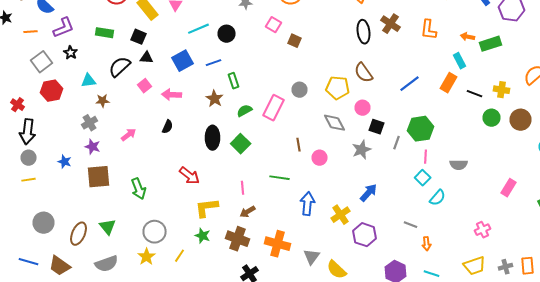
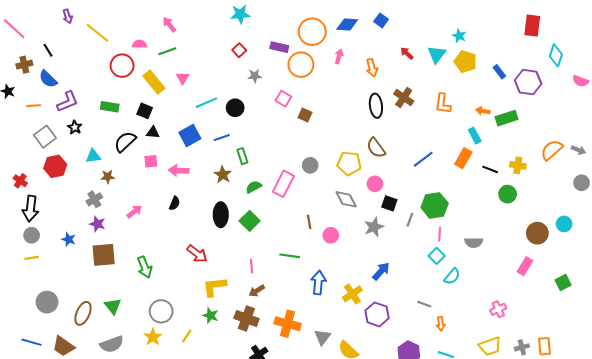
pink square: (144, 86) -> (151, 161), turned 32
brown circle: (520, 120) -> (537, 233), moved

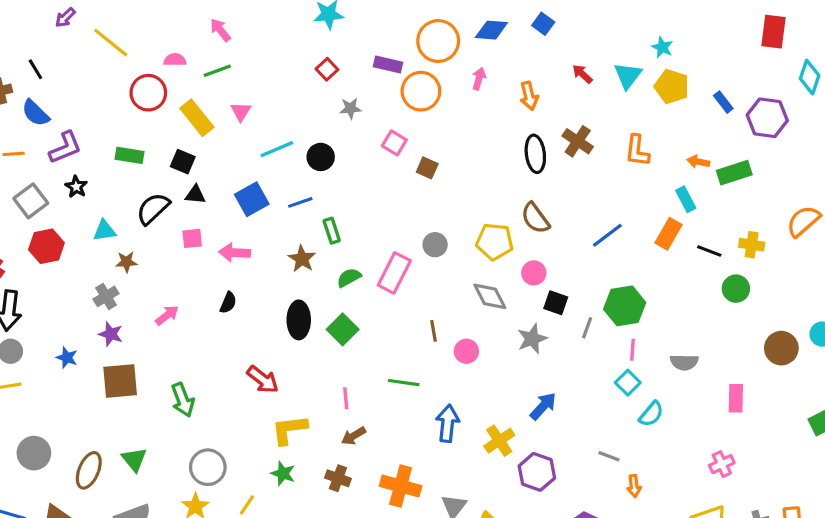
purple arrow: (68, 16) -> (65, 18), turned 64
pink rectangle: (525, 266) -> (736, 398), moved, turned -30
brown cross: (246, 319) -> (338, 478), size x0.7

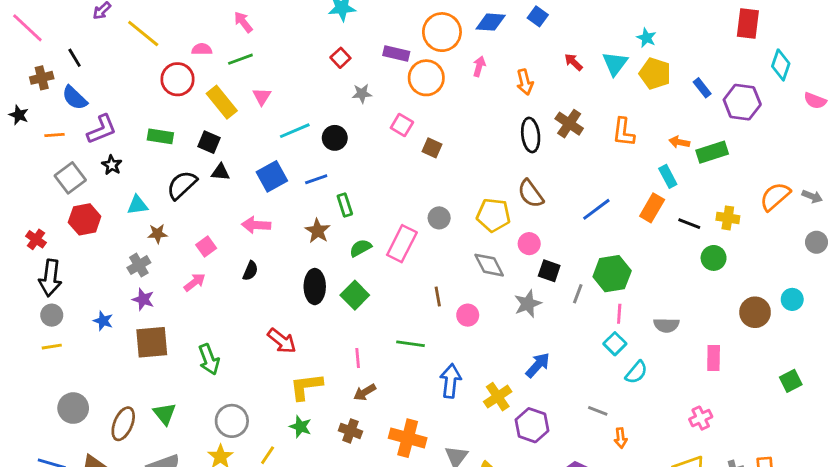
pink square: (192, 238) -> (206, 246), moved, turned -30

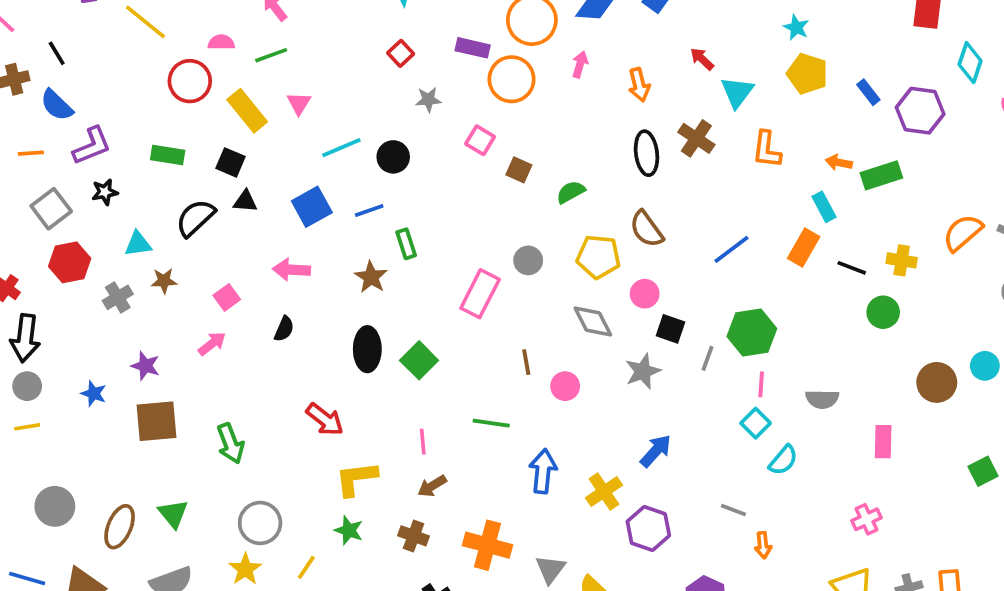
cyan triangle: (615, 64) -> (737, 92), moved
black star: (112, 165) -> (105, 192), turned 30
green semicircle: (360, 248) -> (571, 192), moved
gray cross: (139, 265) -> (118, 297), moved

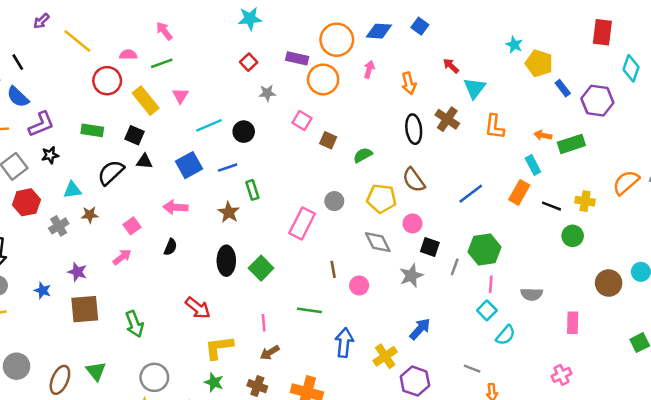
yellow pentagon: (807, 74) -> (539, 63), moved

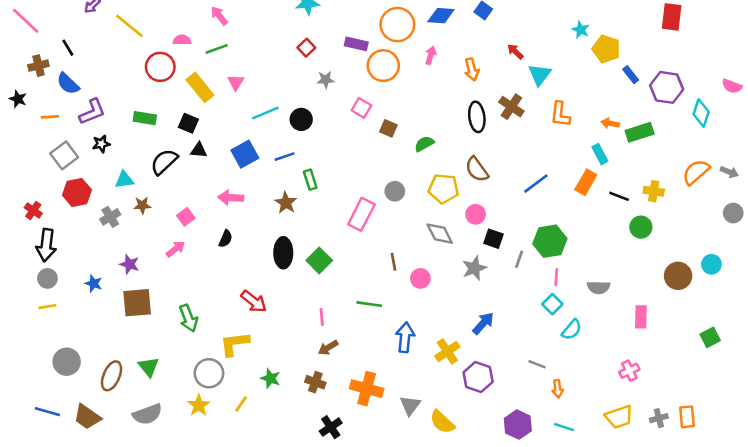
cyan diamond: (631, 68) -> (701, 113), moved
yellow L-shape: (219, 348) -> (235, 344), moved

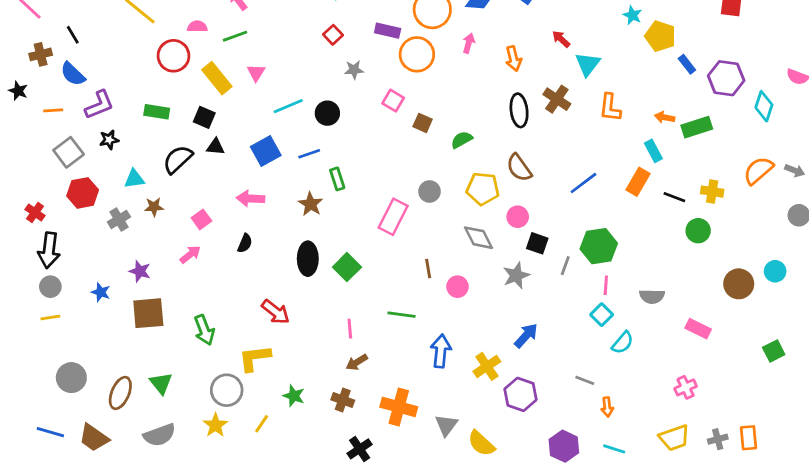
pink rectangle: (641, 317) -> (698, 329), turned -65

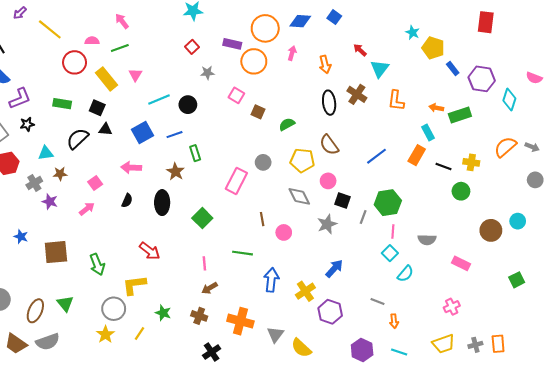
black ellipse: (308, 259) -> (162, 203), moved
purple star: (140, 271) -> (50, 202), moved
gray semicircle: (159, 435) -> (48, 342), moved

